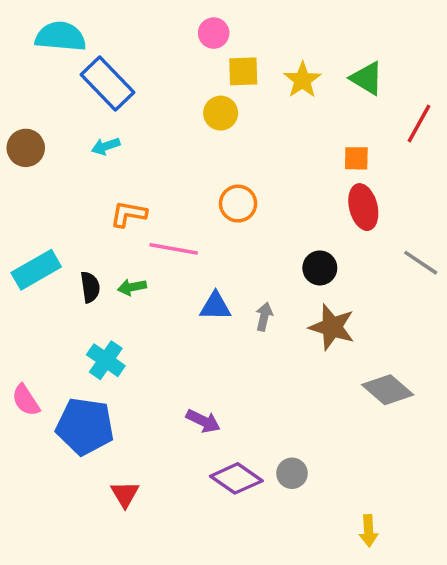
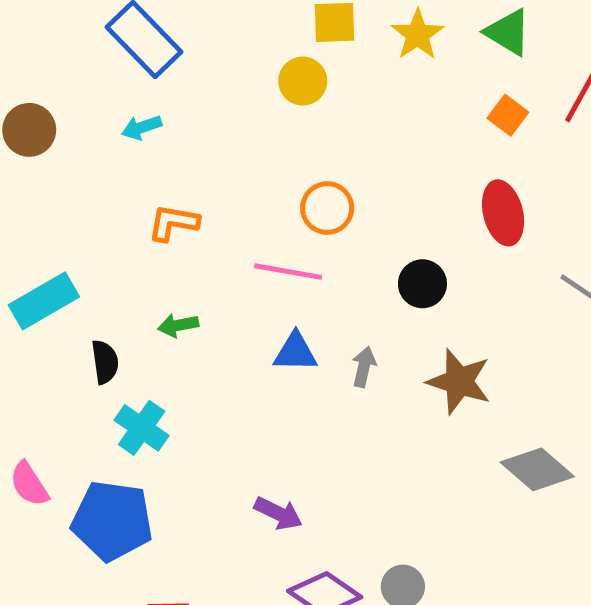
orange square: (356, 158) -> (508, 115), moved, turned 36
pink line: (174, 249) -> (288, 272), moved
black circle: (320, 268) -> (422, 284), moved
black semicircle: (90, 287) -> (105, 362), moved

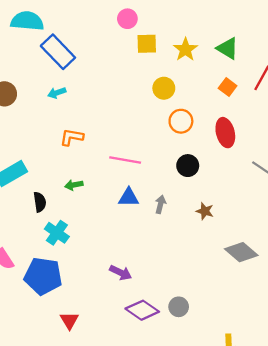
yellow circle: (303, 81) -> (164, 88), moved
orange circle: (327, 208) -> (181, 121), moved
brown star: (459, 381) -> (205, 211), size x0.6

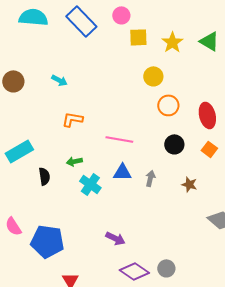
blue rectangle: (58, 52) -> (81, 21), moved
orange square: (228, 87) -> (209, 149), moved
cyan arrow: (57, 93) -> (59, 80), turned -133
cyan cross: (57, 233) -> (90, 184), moved

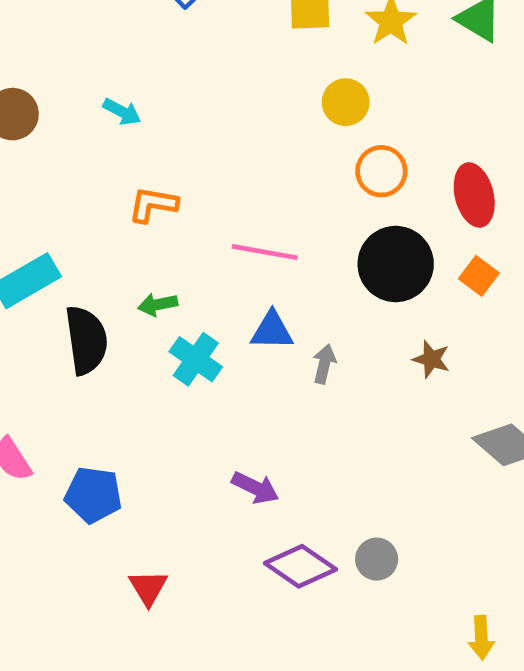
black circle: (174, 144) -> (396, 264), size x1.6
black semicircle: (44, 176) -> (86, 340), size x1.6
gray arrow: (150, 178) -> (324, 364), moved
blue pentagon: (47, 241) -> (93, 495), size x0.7

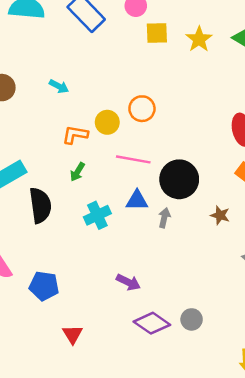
yellow circle: (346, 102) -> (107, 122), moved
orange circle: (381, 171) -> (142, 109), moved
black circle: (396, 264) -> (179, 179), moved
green arrow: (158, 304) -> (77, 172), moved, turned -48
cyan cross: (196, 359) -> (97, 215), turned 30

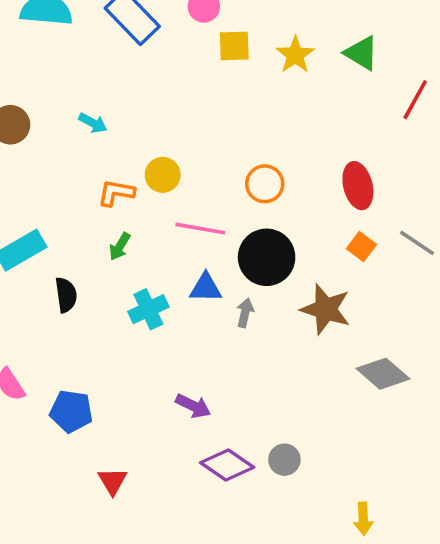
orange circle: (142, 109) -> (265, 184), moved
black semicircle: (40, 205) -> (66, 295), size x0.7
brown star: (220, 215) -> (326, 309), size x1.8

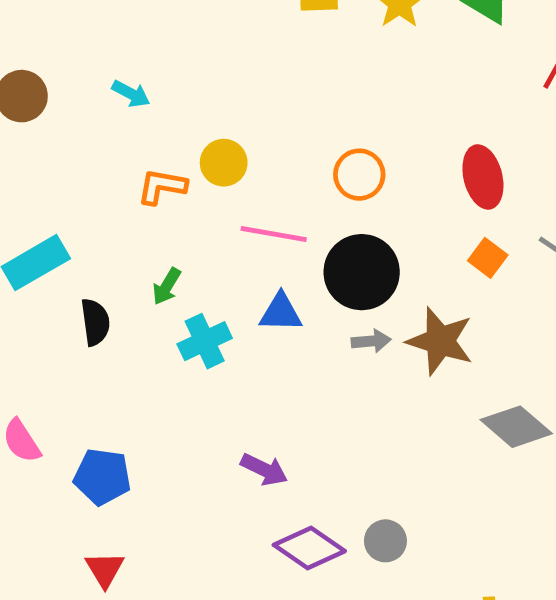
green arrow: (120, 247) -> (167, 286), moved
gray arrow: (245, 313) -> (371, 341), moved, turned 72
red triangle: (113, 481) -> (105, 569), moved

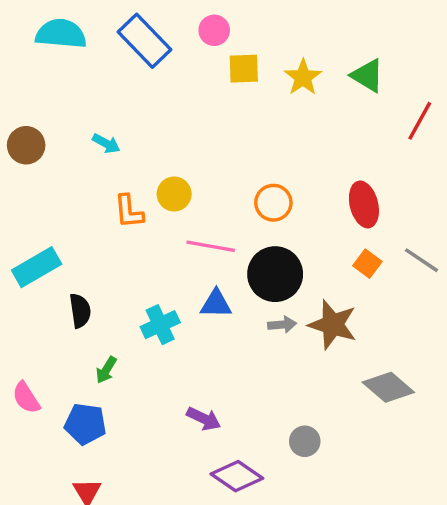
orange L-shape: (162, 186) -> (129, 211), turned -105
green arrow: (167, 286) -> (106, 370), moved
gray circle: (385, 541) -> (305, 441), moved

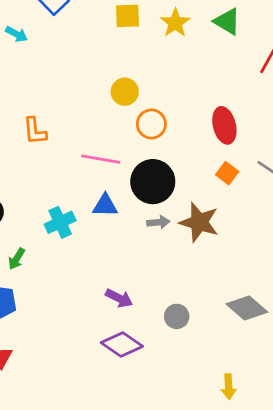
cyan arrow: (106, 144) -> (17, 34), moved
yellow circle: (174, 194) -> (125, 92), moved
gray diamond: (388, 387) -> (247, 308), moved
purple arrow: (204, 419) -> (119, 298), moved

